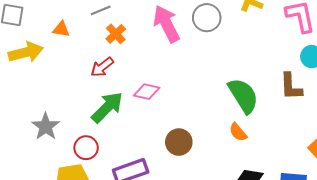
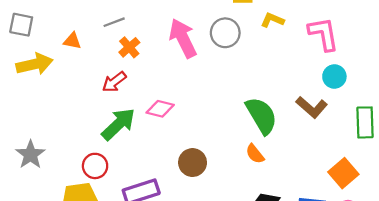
brown L-shape: (291, 86) -> (312, 107), turned -48
gray star: (46, 127) -> (30, 155), moved

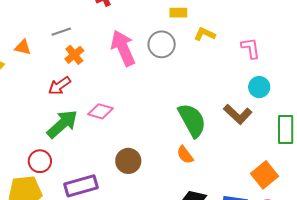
pink L-shape: (324, 34) -> (251, 48), size x0.7

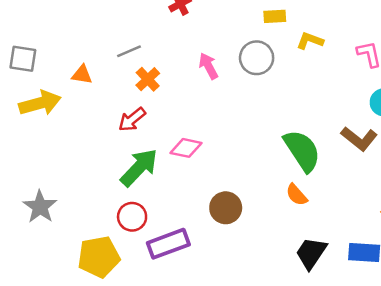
pink arrow: (123, 48) -> (208, 66), size x0.6
red circle: (40, 161) -> (132, 217), moved

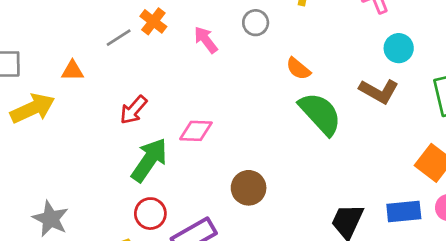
gray circle: (257, 58) -> (256, 23), size x0.7
orange cross: (148, 79) -> (153, 21), moved
orange semicircle: (297, 195) -> (298, 69), moved

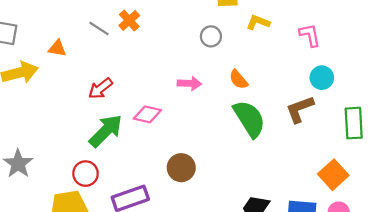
gray line: (119, 38) -> (99, 28), turned 55
pink arrow: (206, 40) -> (189, 83), moved, turned 120
brown L-shape: (379, 91) -> (300, 109), turned 120
red circle: (150, 214) -> (86, 174), moved

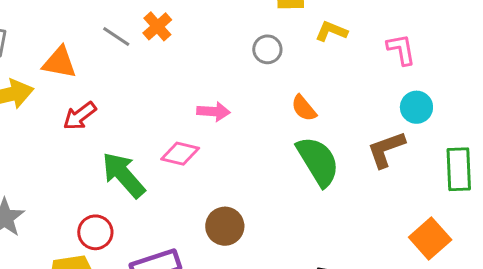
orange triangle: (57, 48) -> (60, 62), size x1.4
pink arrow: (189, 83) -> (214, 112), moved
red arrow: (100, 88) -> (80, 116), moved
green arrow: (106, 131) -> (124, 175), turned -87

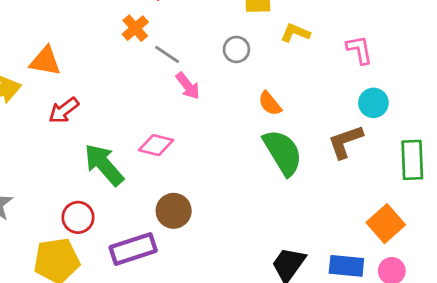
gray line: (116, 36) -> (167, 54), moved
pink arrow: (214, 112) -> (188, 86), moved, turned 48
brown circle: (225, 226) -> (174, 211), moved

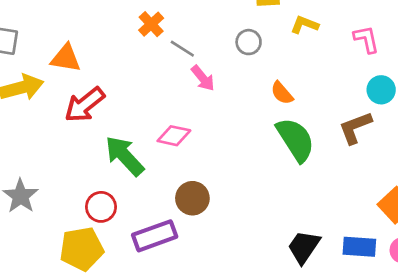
red arrow: (64, 110) -> (85, 105), size x1.4

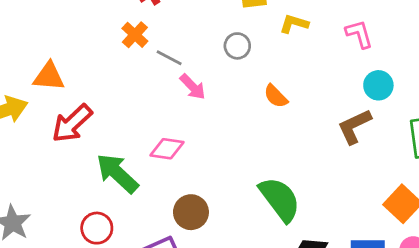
green semicircle: (295, 140) -> (280, 199), moved

